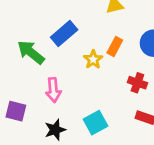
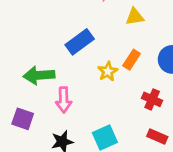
green arrow: (31, 52) -> (39, 75), moved, turned -48

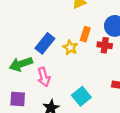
blue rectangle: (80, 42) -> (45, 43), moved
red cross: (152, 99) -> (105, 45), moved

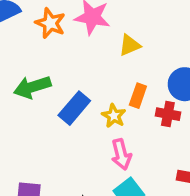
green arrow: (21, 64) -> (32, 87), moved
pink arrow: (44, 77) -> (121, 154), moved

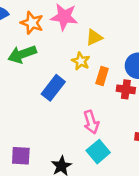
green arrow: (32, 87) -> (22, 54), moved
yellow star: (114, 116) -> (81, 61), moved

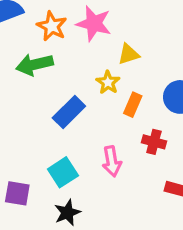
red cross: (126, 89) -> (154, 142), moved
cyan square: (98, 152) -> (63, 172), moved

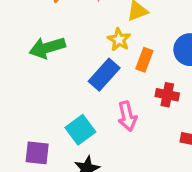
green arrow: (34, 65) -> (47, 48), moved
blue rectangle: (69, 112) -> (104, 75), moved

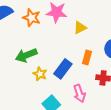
yellow star: (119, 40) -> (40, 74), moved

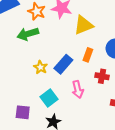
yellow triangle: (80, 28) -> (83, 25), size x1.5
green arrow: (26, 55) -> (28, 34), moved

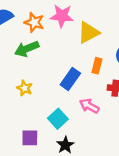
yellow star: (40, 67) -> (25, 88), moved
pink arrow: (78, 89) -> (89, 106), turned 138

